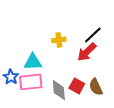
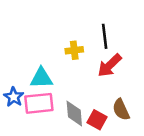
black line: (93, 35) -> (105, 36), moved, turned -54
red square: (77, 86) -> (97, 120), moved

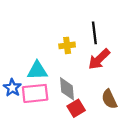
gray diamond: (74, 113) -> (67, 89), moved
red square: (97, 120) -> (76, 108), moved, turned 30

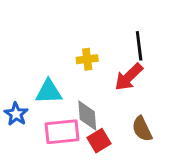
black line: (94, 33) -> (139, 46), moved
pink rectangle: (35, 93) -> (62, 132), moved

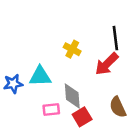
yellow cross: (87, 59) -> (72, 49), turned 35
blue star: (16, 114) -> (13, 84), moved, turned 30
pink rectangle: (62, 132) -> (51, 110), size x0.6

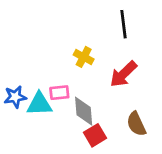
black line: (115, 38) -> (123, 24), moved
cyan triangle: (40, 76) -> (39, 104), moved
pink rectangle: (51, 110) -> (59, 93), moved

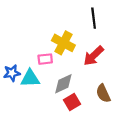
yellow cross: (84, 57) -> (63, 43), size x1.5
pink rectangle: (59, 93) -> (45, 59), moved
gray diamond: (84, 111) -> (63, 84), turned 70

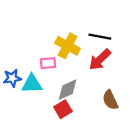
black line: (94, 18) -> (100, 37), moved, turned -72
red square: (72, 102) -> (63, 109), moved

